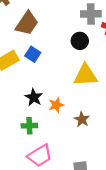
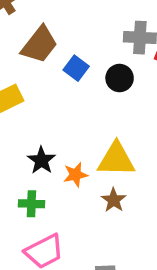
blue square: (33, 54) -> (76, 68), moved
yellow triangle: (86, 75) -> (116, 159), moved

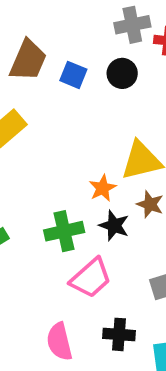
black star: (41, 160) -> (114, 225), moved
green cross: (31, 204) -> (64, 231), size x1.4

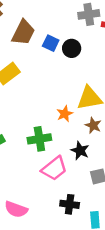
black circle: (122, 73) -> (72, 48), moved
black star: (114, 225) -> (80, 151), moved
pink semicircle: (59, 342) -> (16, 209), moved, turned -60

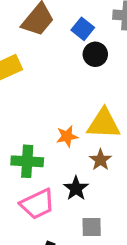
blue square: (51, 43) -> (83, 29), moved

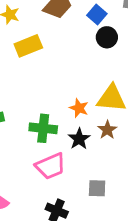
orange star: (67, 136) -> (79, 108), turned 30
black star: (76, 188) -> (79, 139), moved

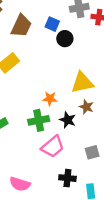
orange star: (79, 108) -> (50, 99), moved

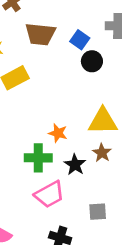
brown trapezoid: (21, 26) -> (40, 34), turned 60

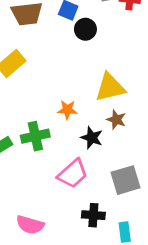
green cross: (38, 158) -> (35, 136), moved
gray square: (98, 212) -> (126, 180), size x1.5

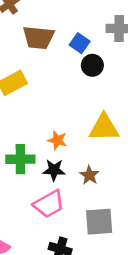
brown star: (116, 120) -> (89, 175), moved
black star: (92, 138) -> (54, 170), moved, turned -30

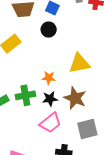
black circle: (92, 65) -> (49, 30), moved
brown star: (89, 175) -> (75, 98), size x1.6

